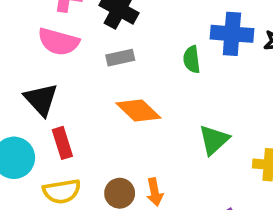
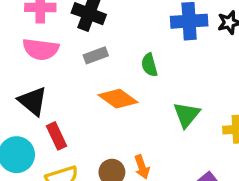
green semicircle: (192, 59) -> (149, 65), moved

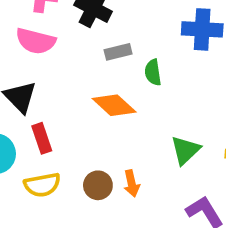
gray rectangle: (96, 55) -> (118, 52), moved
green triangle: (187, 115) -> (185, 150), moved

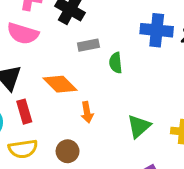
orange diamond: (114, 105) -> (60, 84), moved
orange arrow: (132, 183) -> (87, 112), moved

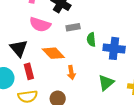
blue cross: (157, 30) -> (114, 48), moved
pink semicircle: (23, 33) -> (40, 25), moved

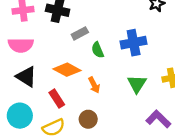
pink semicircle: (40, 25) -> (21, 45), moved
green semicircle: (91, 39) -> (98, 50), moved
red rectangle: (29, 71) -> (57, 99), moved

